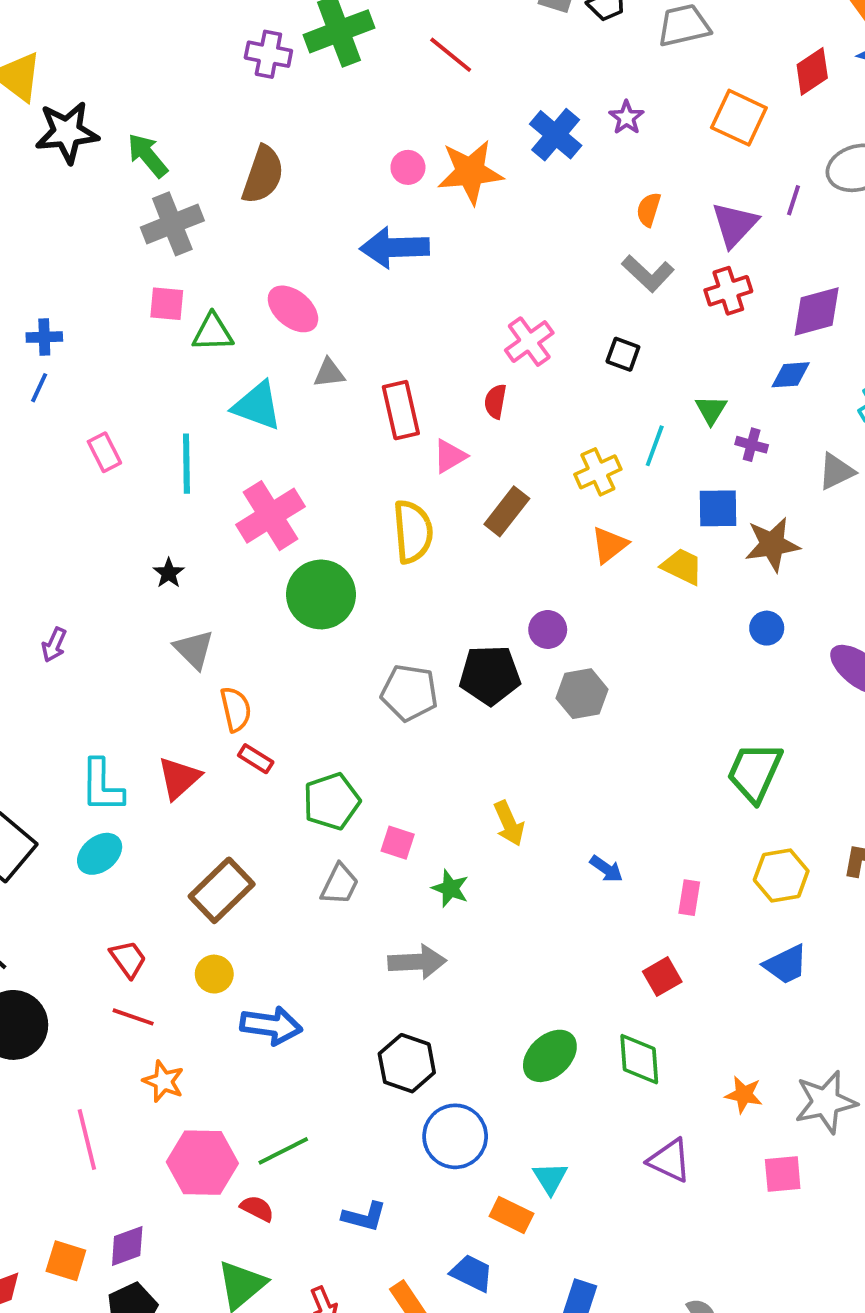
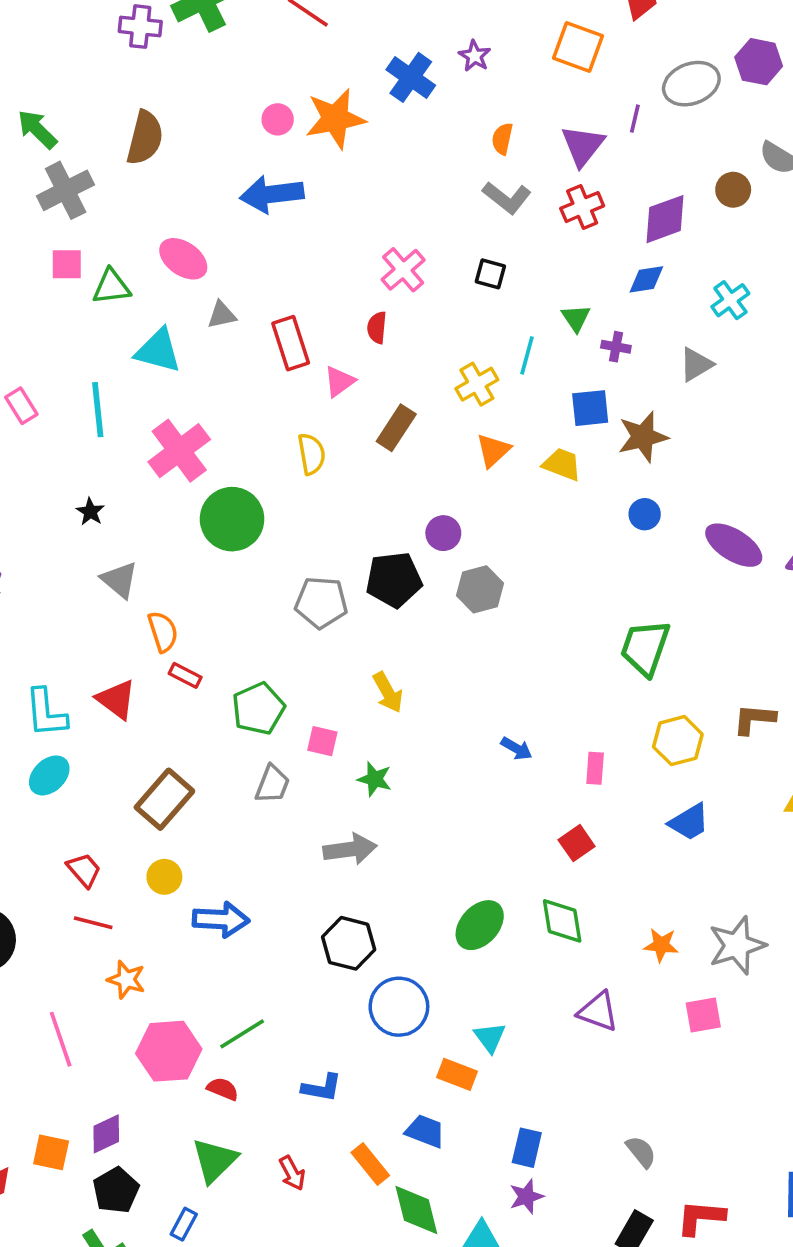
yellow semicircle: (413, 532) -> (311, 454), size x0.7
red triangle: (179, 778) -> (116, 699), turned -36
yellow arrow: (509, 823) -> (388, 692), moved

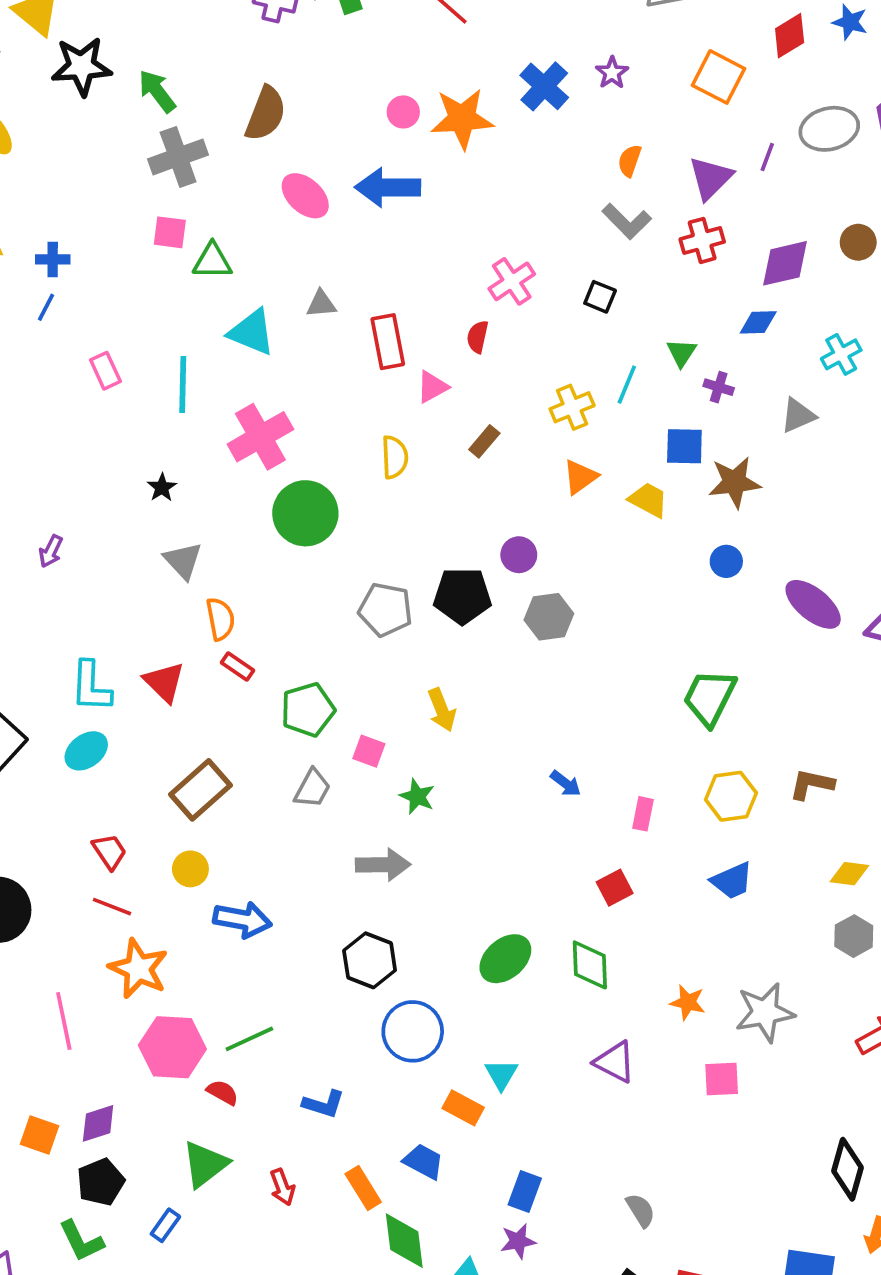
pink ellipse: (183, 259) -> (305, 196), moved
brown rectangle: (396, 428) -> (484, 441), size x0.7
orange star: (126, 980) -> (138, 969), size x1.5

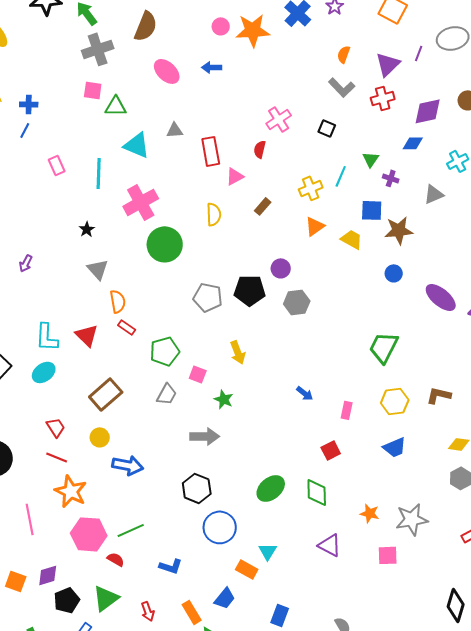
blue arrow: (388, 187) -> (212, 67), size x0.6
blue trapezoid: (423, 1162) -> (225, 598), turned 100
black pentagon: (101, 1182) -> (67, 600), moved

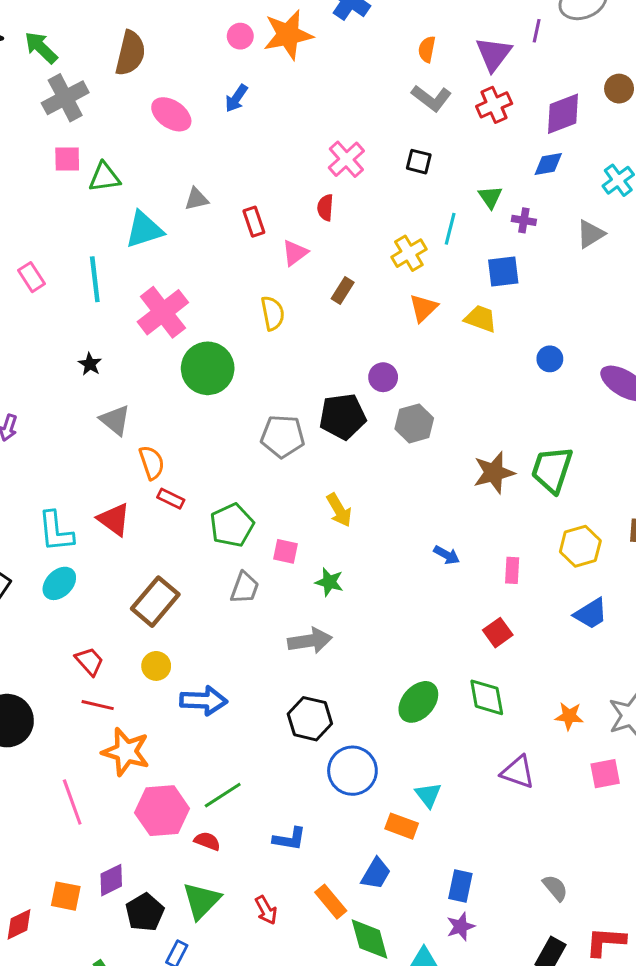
blue arrow: (212, 67) -> (236, 98), turned -48
cyan triangle: (137, 145) -> (144, 230), turned -32
red rectangle: (211, 151) -> (254, 222), size x0.7
brown star: (399, 230) -> (494, 473), moved

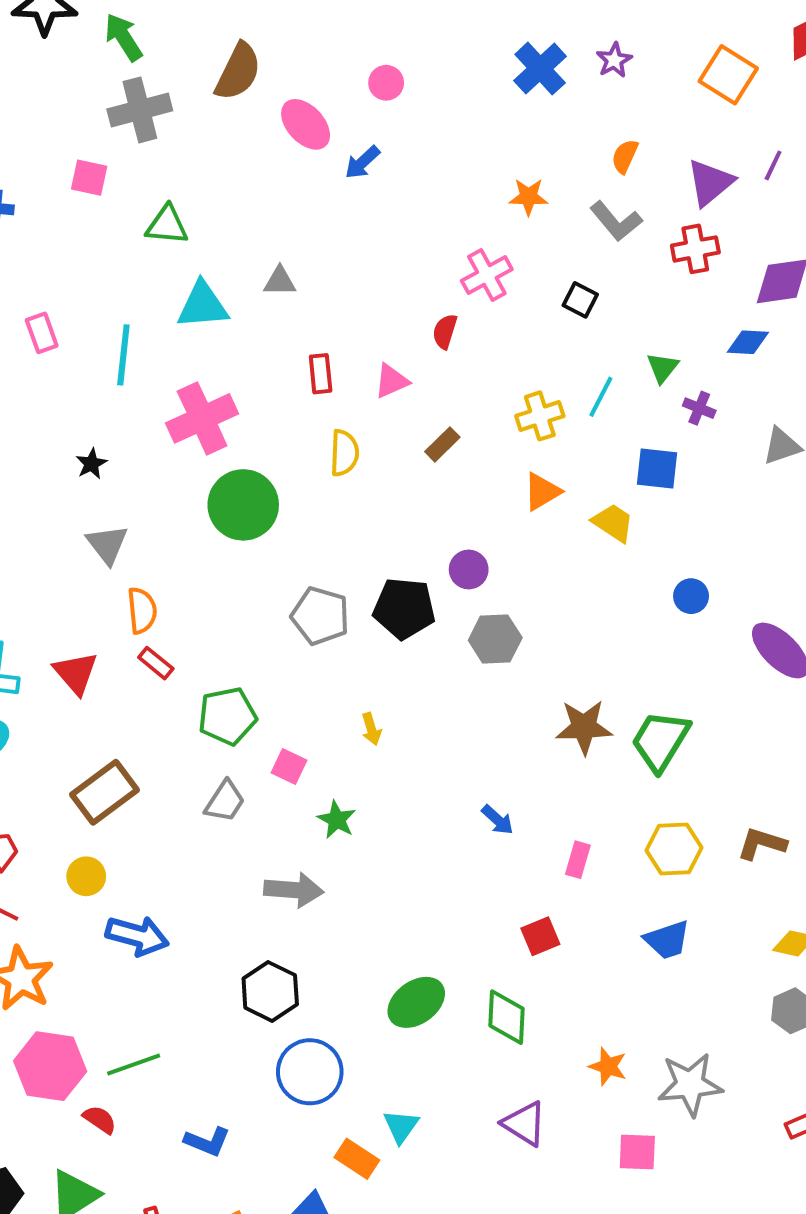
orange star: (288, 35) -> (528, 197), moved, size x0.6
pink ellipse: (171, 114) -> (306, 124), moved
pink square: (67, 159) -> (89, 178), moved
red rectangle: (254, 222) -> (321, 374), moved
yellow arrow: (339, 510) -> (371, 729), size x0.7

